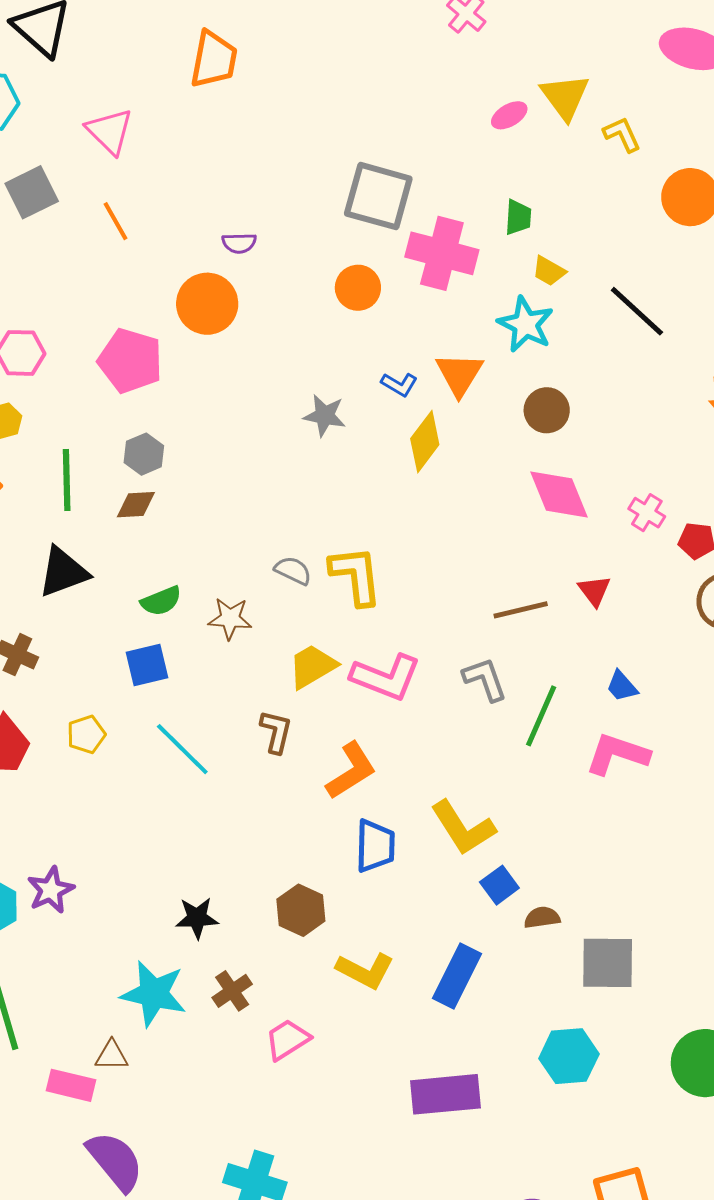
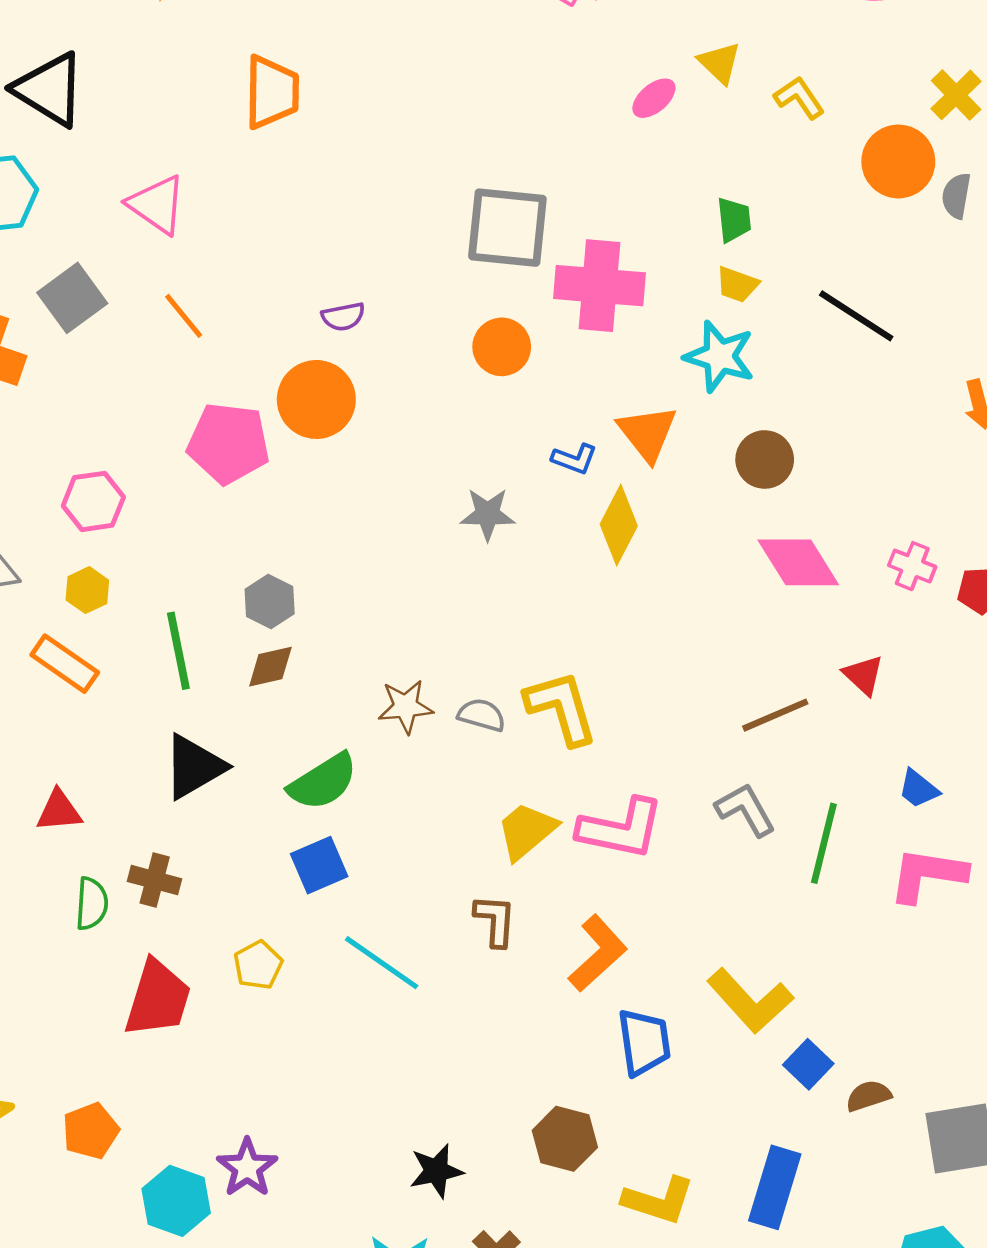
yellow triangle: (565, 97) -> (720, 63), size x0.7
green trapezoid: (518, 217) -> (734, 220), moved
pink pentagon: (130, 361) -> (228, 443), moved
green semicircle: (161, 601) -> (323, 782), size x1.4
brown star: (230, 619) -> (406, 707), moved

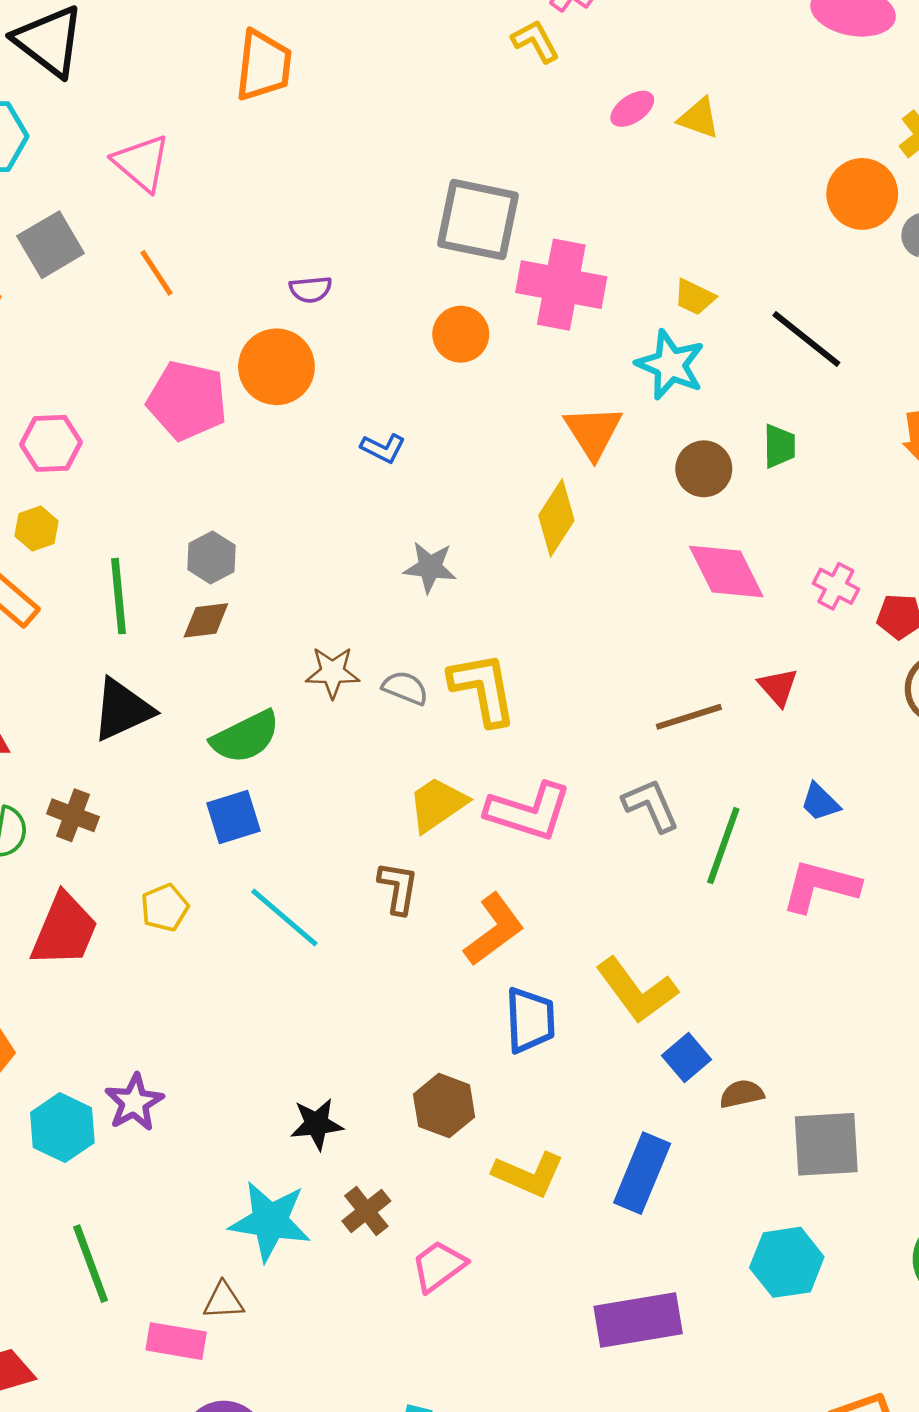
yellow triangle: (720, 63) -> (699, 118), moved, turned -30
yellow L-shape: (799, 98) -> (535, 41), moved
green trapezoid: (734, 220) -> (779, 446), moved
blue L-shape: (574, 459) -> (383, 448), moved
gray star: (488, 514) -> (430, 567), moved

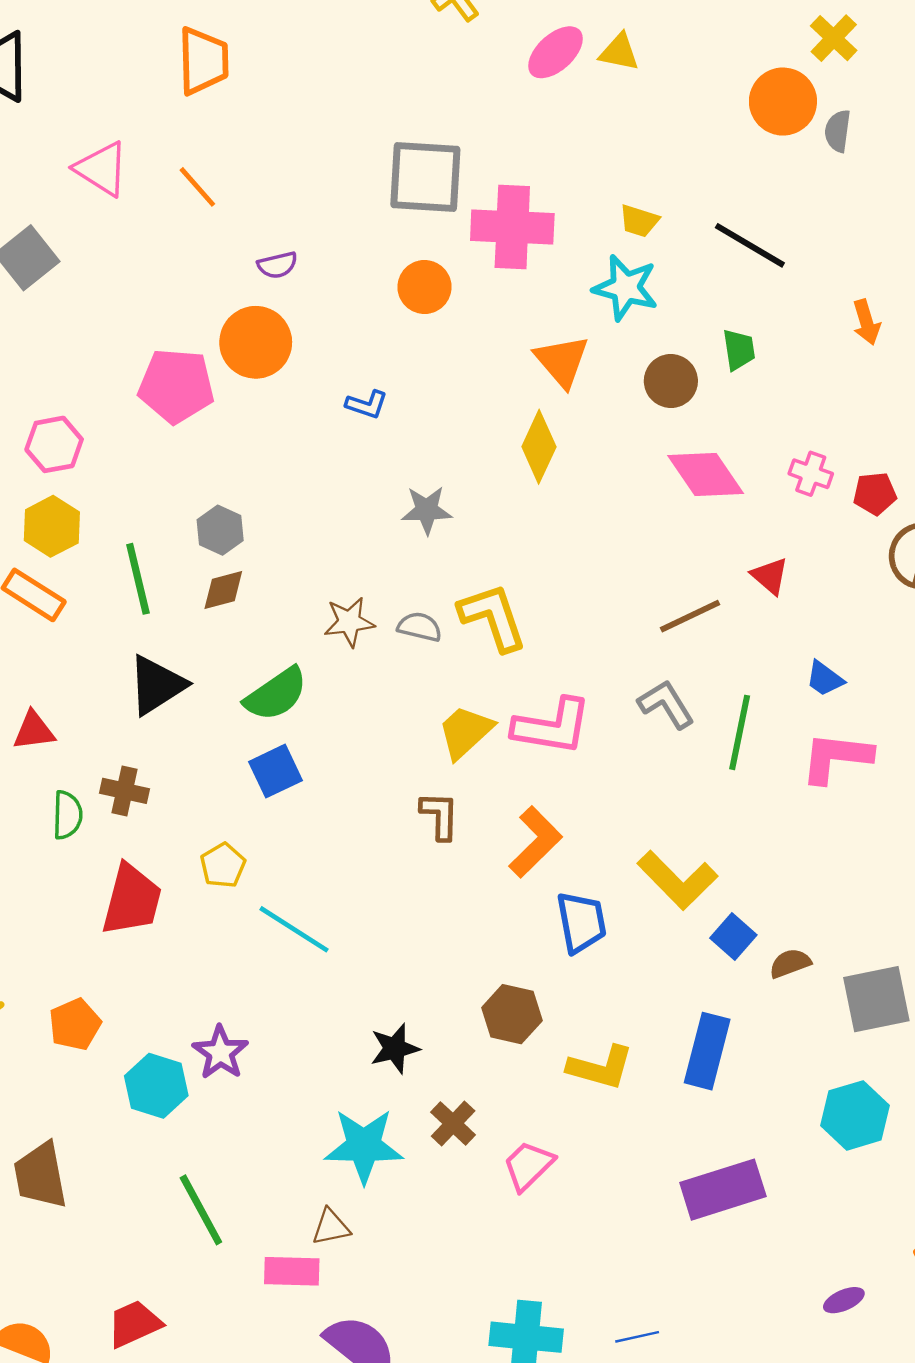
pink ellipse: (632, 109) -> (556, 52), size x1.4
orange line: (156, 273) -> (197, 187), moved
yellow hexagon: (37, 528) -> (52, 526), size x1.4
cyan line: (284, 918) -> (294, 929), moved

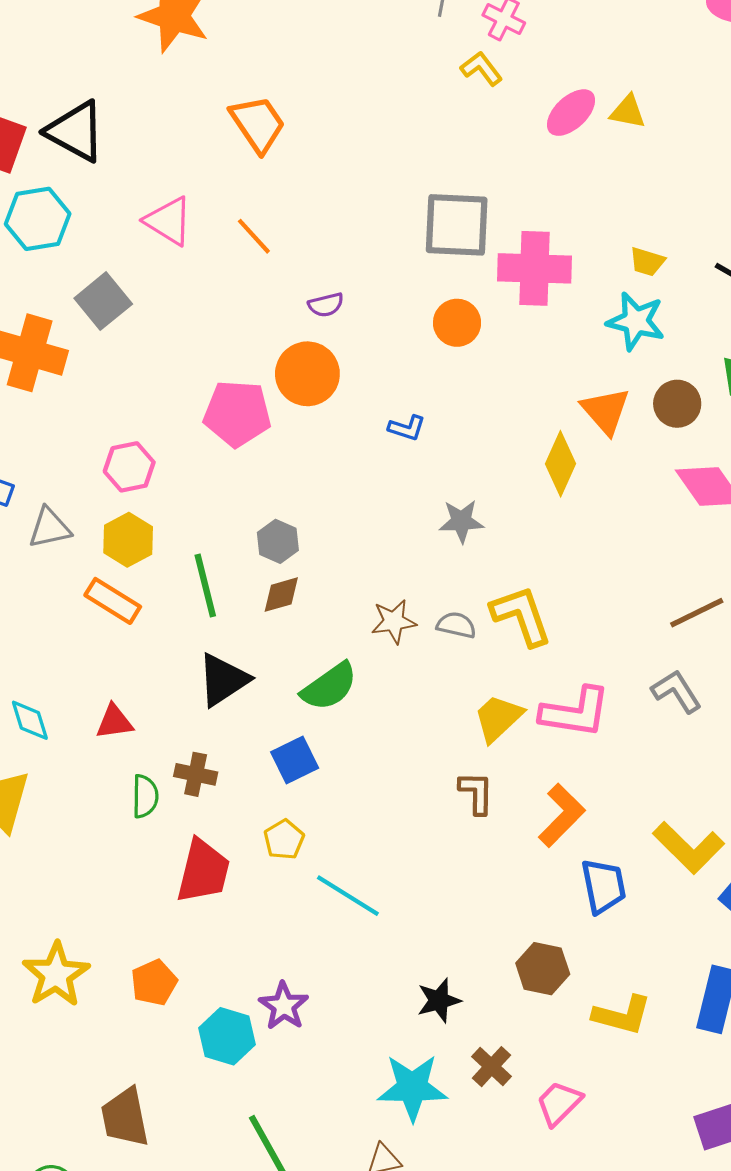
orange trapezoid: (203, 61) -> (258, 124), turned -32
orange triangle: (562, 361) -> (606, 411), moved
blue square: (275, 771) -> (295, 760), moved

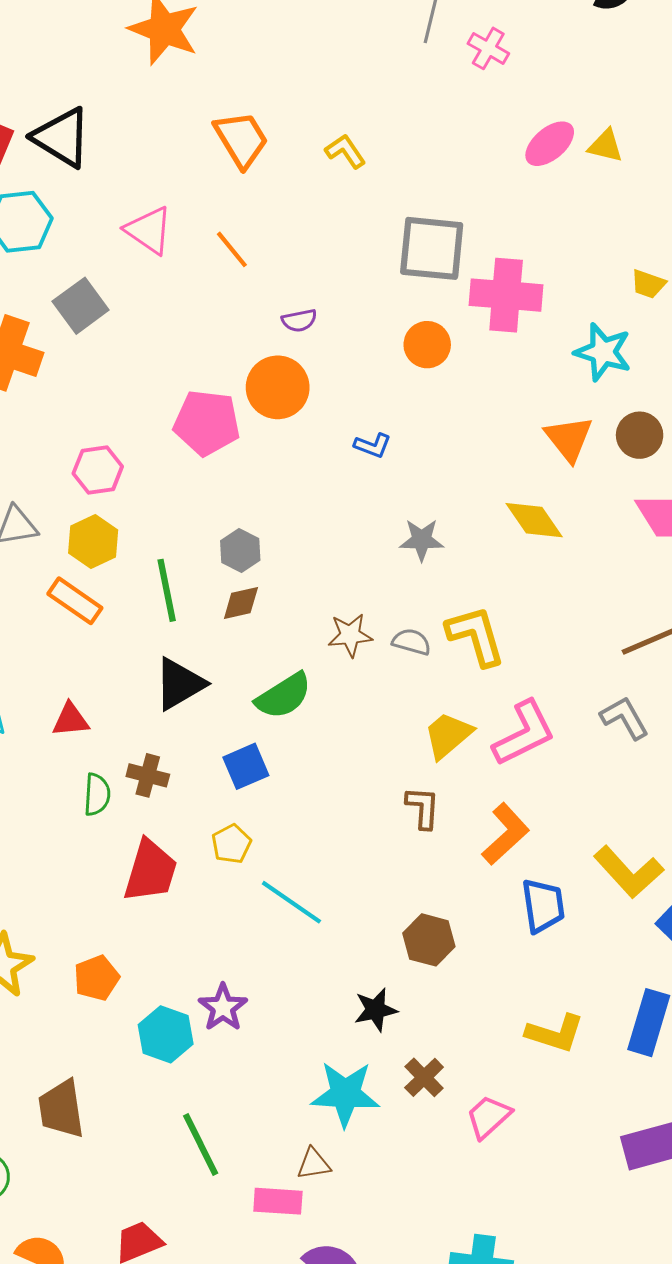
yellow L-shape: (481, 69) -> (345, 151), moved
yellow trapezoid: (647, 262) -> (648, 284), moved
yellow diamond: (561, 464) -> (534, 520), moved, turned -62
pink L-shape: (575, 712) -> (524, 733), turned -38
brown hexagon: (543, 969) -> (429, 940), moved

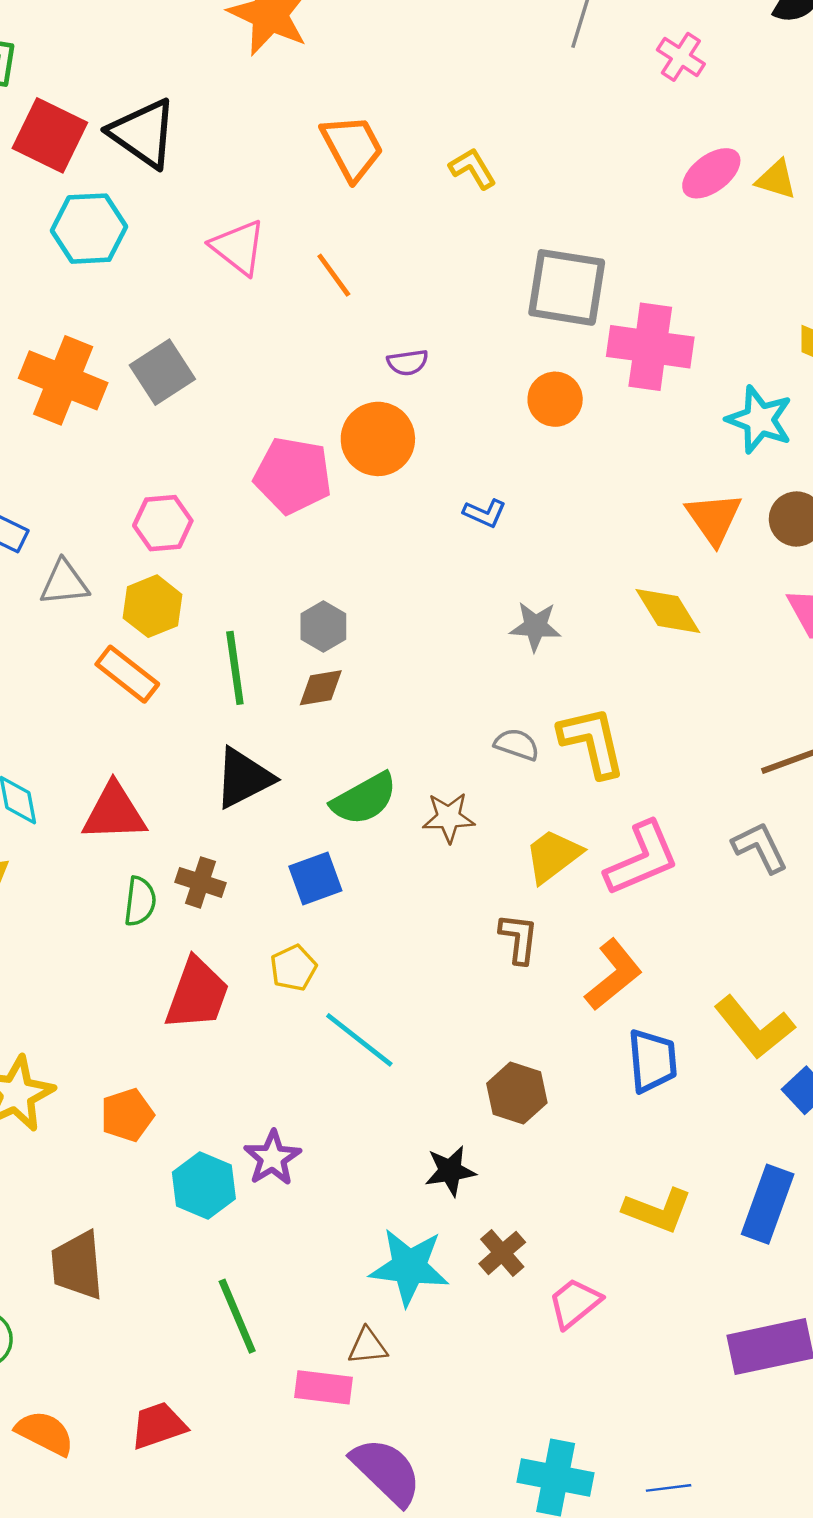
pink cross: (488, 48) -> (681, 57), moved
gray square: (81, 306) -> (162, 372), moved
brown star: (350, 635) -> (449, 817), moved
red triangle: (71, 720) -> (114, 812), size x1.5

